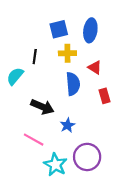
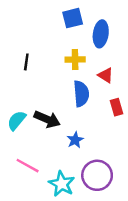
blue square: (59, 29) -> (73, 18), moved
black line: (35, 57) -> (26, 62), moved
cyan semicircle: (15, 76) -> (17, 120), moved
pink line: (34, 140) -> (28, 166), moved

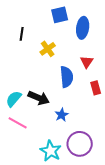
yellow cross: (75, 59) -> (48, 49), moved, turned -35
black line: (26, 62) -> (22, 34), moved
red triangle: (106, 75) -> (87, 62), turned 32
pink line: (28, 166) -> (18, 123), moved

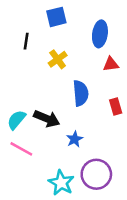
blue square: (60, 15) -> (56, 17), moved
red triangle: (87, 62) -> (111, 64), moved, turned 48

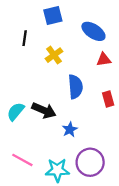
blue ellipse: (100, 34) -> (93, 31), turned -65
pink line: (21, 149) -> (22, 160), moved
cyan star: (61, 183) -> (57, 170), turned -30

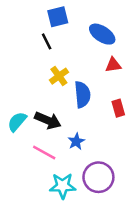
black line: (25, 38) -> (47, 41), moved, turned -35
yellow cross: (54, 55) -> (59, 76), moved
pink line: (22, 160) -> (44, 153), moved

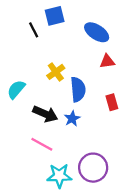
black line: (47, 41) -> (34, 30), moved
cyan semicircle: (17, 122) -> (16, 89), moved
blue star: (76, 141) -> (72, 119), moved

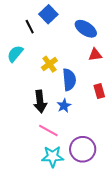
blue square: (55, 16) -> (48, 14), turned -30
cyan semicircle: (16, 89) -> (15, 54), moved
black arrow: (45, 114) -> (40, 101), turned 60
pink line: (42, 144) -> (48, 131), moved

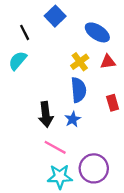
black line: (30, 27) -> (25, 32), moved
yellow cross: (49, 64) -> (80, 62), moved

